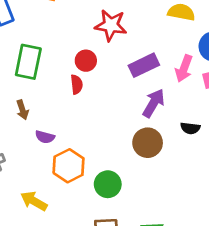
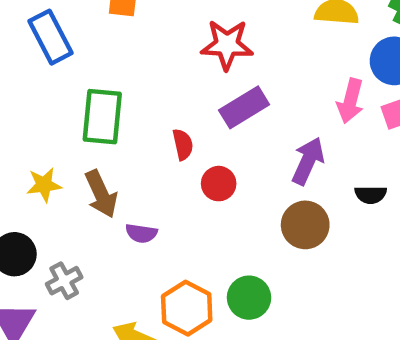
red circle: (86, 61) -> (219, 184), moved
purple rectangle: (144, 65) -> (244, 107), moved
brown arrow: (22, 110) -> (101, 194), size x1.5
orange hexagon: (69, 166) -> (187, 308), moved

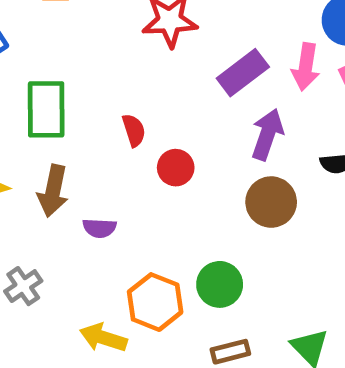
purple rectangle: (244, 107) -> (243, 73), moved
brown arrow: (101, 194) -> (53, 191), turned 42

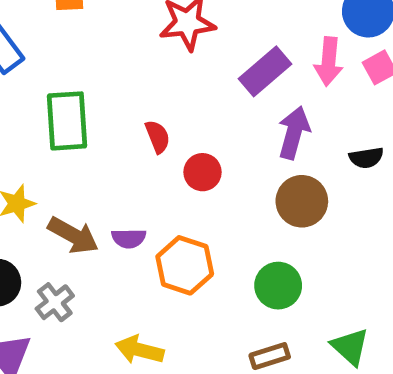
brown arrow: (53, 191) -> (73, 235), moved, turned -69
green circle: (220, 284) -> (278, 286), moved
orange hexagon: (155, 302) -> (185, 265), moved

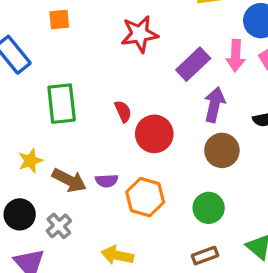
red circle: (203, 172) -> (154, 134), size x1.5

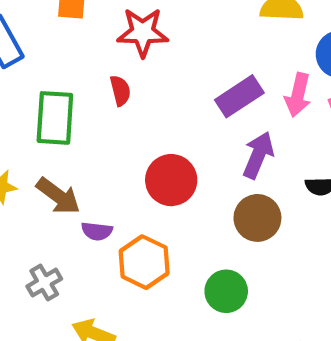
red star: (140, 34) -> (143, 32), moved
red semicircle: (123, 111) -> (120, 91), moved
brown arrow: (69, 180) -> (58, 196), moved
gray cross: (59, 226) -> (44, 283), moved

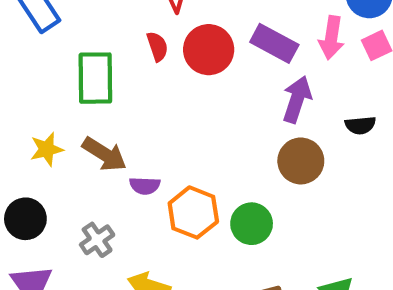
purple rectangle: (239, 96) -> (274, 43), turned 66
red circle: (171, 180) -> (209, 50), moved
green circle: (226, 291) -> (252, 224), moved

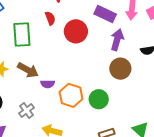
red circle: (209, 50) -> (76, 31), moved

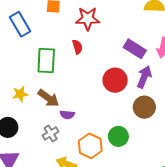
red circle: (76, 31) -> (115, 80), moved
orange hexagon: (71, 95) -> (90, 146), moved
gray cross: (26, 110) -> (51, 133), moved

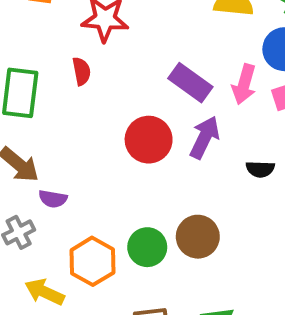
brown circle: (144, 107) -> (198, 237), moved

